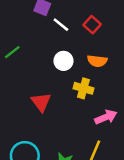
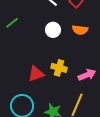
yellow cross: (83, 88) -> (59, 68), moved
red triangle: (41, 102) -> (36, 74), moved, turned 48

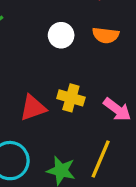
pink arrow: (87, 75) -> (117, 109), turned 60

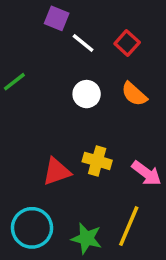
orange semicircle: (106, 35) -> (134, 94), turned 35

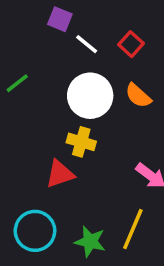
white circle: (87, 94) -> (90, 96), size x1.6
yellow cross: (97, 161) -> (81, 142), moved

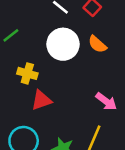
yellow cross: (81, 142) -> (27, 73), moved

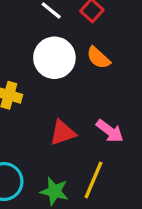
red triangle: (41, 100) -> (63, 133), moved

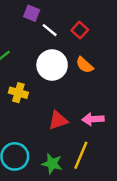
pink arrow: (110, 131) -> (93, 119), turned 140

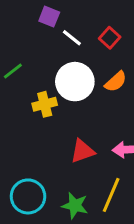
orange semicircle: (85, 65) -> (116, 82), turned -84
yellow cross: (18, 93) -> (45, 104), moved, turned -30

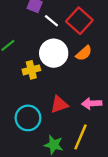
red square: (110, 38) -> (79, 21), size x1.6
cyan circle: (28, 196) -> (28, 118), moved

